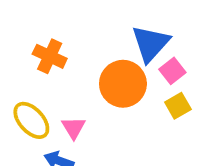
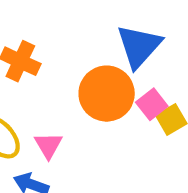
pink square: (172, 71) -> (152, 104), moved

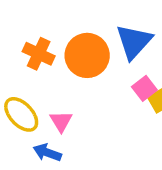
orange circle: (107, 94) -> (87, 55), moved

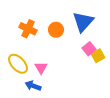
orange circle: (87, 55) -> (56, 30), size x0.6

